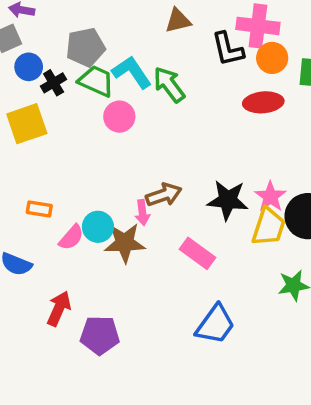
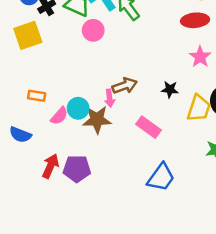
pink star: (270, 197) -> (200, 57), moved
black star: (228, 200) -> (170, 89), size x0.6
purple pentagon: (100, 335) -> (77, 169), moved

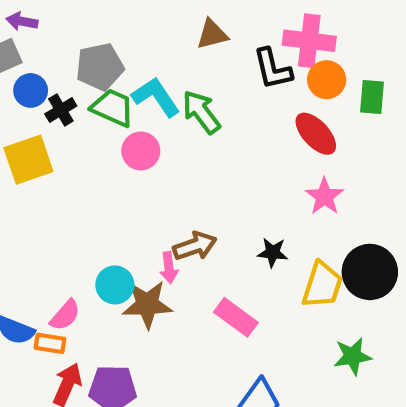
red ellipse: (195, 20) -> (316, 134), turned 52
orange rectangle: (37, 96) -> (50, 343), moved
pink semicircle: (59, 116) -> (65, 315), moved

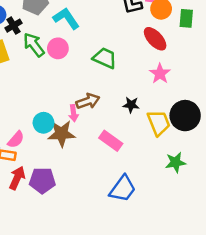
green trapezoid: (113, 108) -> (105, 58), moved
green arrow: (201, 112) -> (34, 45), moved
yellow trapezoid: (322, 285) -> (159, 123), turned -40

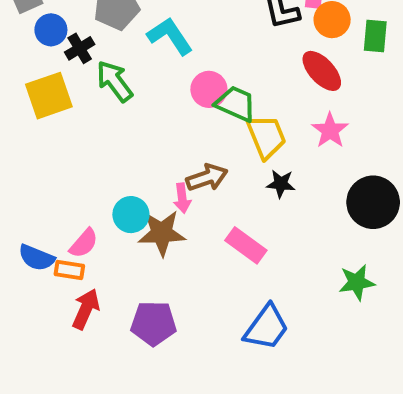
pink circle: (58, 48) -> (209, 89), moved
yellow trapezoid: (159, 123) -> (266, 137), moved
purple pentagon: (42, 180) -> (154, 323), moved

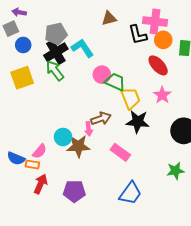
black cross: (80, 48) -> (56, 52), moved, size x1.6
black star: (281, 184) -> (138, 122), size x1.6

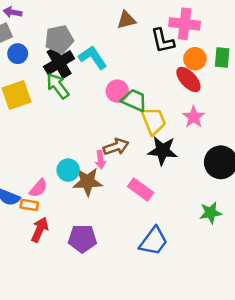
orange circle: (163, 40) -> (195, 59), moved

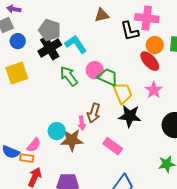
gray pentagon: (59, 39) -> (50, 30), turned 30
green arrow: (58, 86) -> (69, 76), moved
brown arrow: (116, 147) -> (94, 113), turned 126

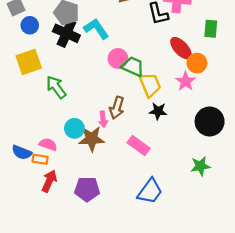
orange circle: (155, 45) -> (197, 63), moved
black cross: (50, 48) -> (66, 33), turned -35
green arrow: (69, 76) -> (56, 87), moved
black star: (130, 116) -> (158, 111), size x0.7
pink semicircle: (34, 145) -> (48, 144), turned -112

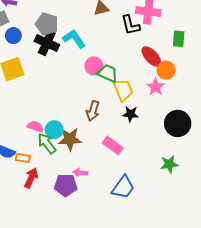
green arrow: (56, 87) -> (47, 143), moved
pink arrow: (103, 119) -> (80, 173), moved, turned 104
pink semicircle: (48, 144) -> (35, 127), moved

